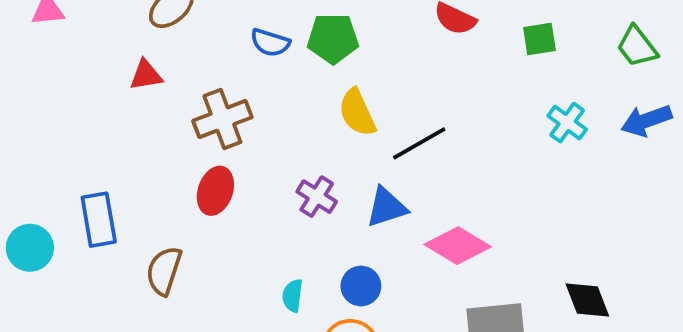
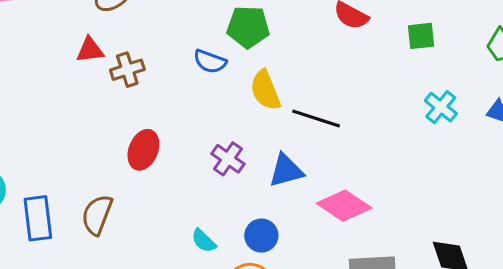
blue semicircle: (270, 43) -> (210, 61), moved
brown cross: (222, 119) -> (127, 70), moved, size x0.7
black line: (419, 143) -> (316, 118), turned 45
blue rectangle: (99, 220) -> (38, 218), moved
cyan semicircle: (292, 296) -> (204, 241), turned -56

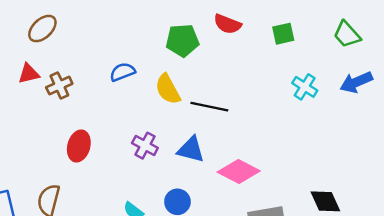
green pentagon: (248, 27) -> (182, 40), moved
blue semicircle: (210, 61) -> (122, 72), turned 145
blue triangle: (286, 171) -> (191, 150), turned 36

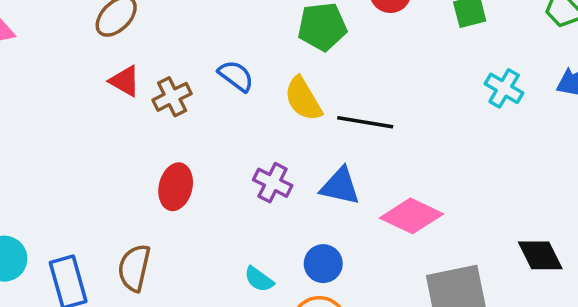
blue semicircle: (122, 72) -> (236, 76), turned 60
red triangle: (29, 74) -> (125, 81), moved, turned 45
brown cross: (59, 86) -> (172, 97), moved

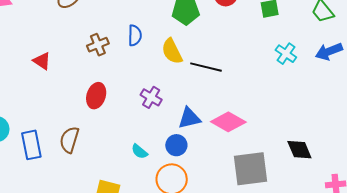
blue semicircle: (236, 76) -> (135, 35), turned 50
red triangle: (125, 81) -> (42, 61), moved
blue triangle: (340, 186) -> (189, 118), moved, turned -30

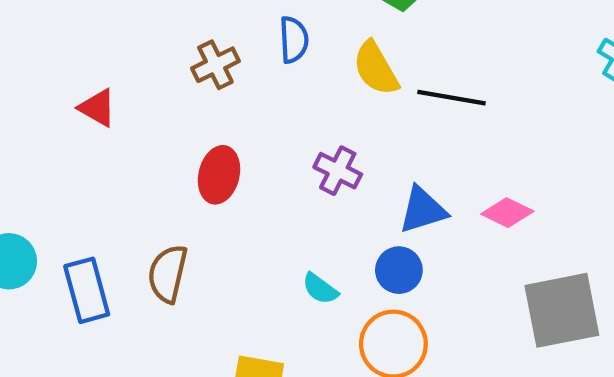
pink diamond: (228, 122) -> (507, 213), size x0.7

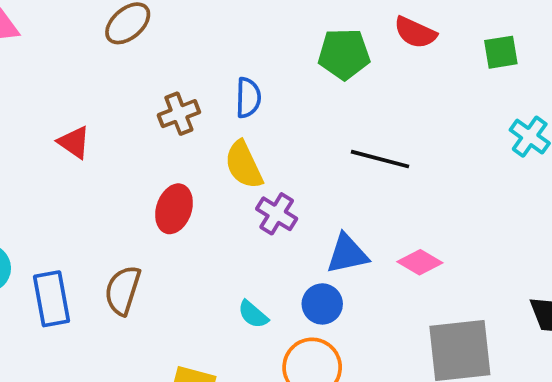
yellow semicircle: (376, 68) -> (244, 165), moved

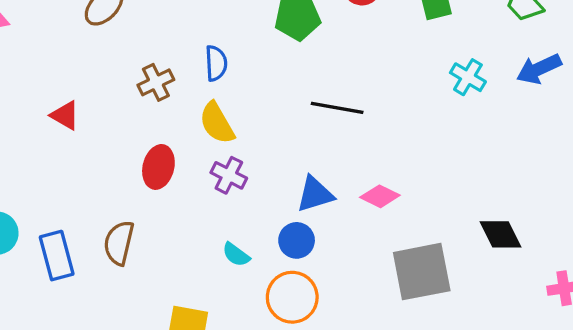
purple cross: (277, 214) -> (229, 175), moved

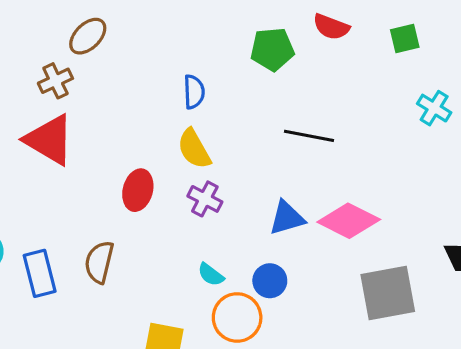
brown cross: (156, 82) -> (55, 81), moved
red triangle: (65, 115) -> (49, 140), size x1.8
pink diamond: (380, 196) -> (349, 221), size x1.6
blue circle: (297, 240) -> (270, 281), moved
orange circle: (292, 297) -> (237, 317), moved

